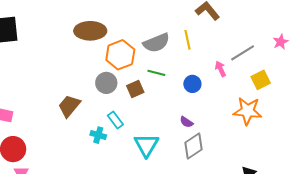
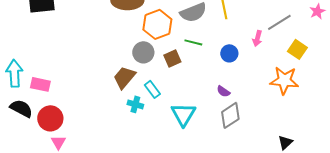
pink arrow: (221, 69) -> (257, 38), turned -140
yellow square: (261, 80) -> (297, 49), turned -30
brown trapezoid: (69, 106) -> (124, 77), moved

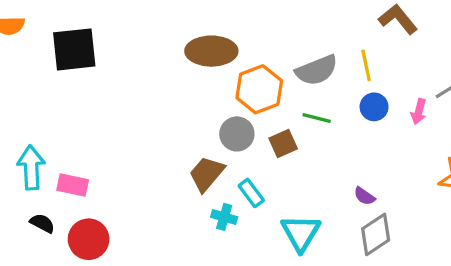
blue circle: (229, 53) -> (374, 107), moved
black semicircle: (21, 108) -> (42, 223), size x0.7

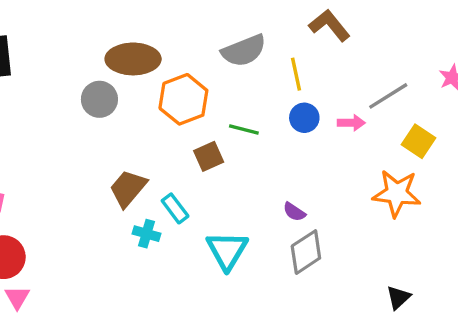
gray semicircle: (317, 70) -> (244, 51), moved
pink arrow: (419, 112) -> (351, 123), turned -105
gray circle: (237, 134) -> (99, 99), moved

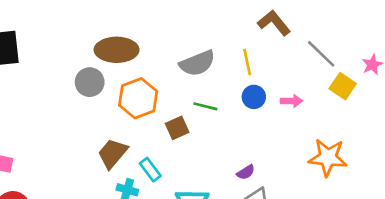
gray semicircle: (244, 51) -> (197, 63), moved
gray line: (388, 96) -> (321, 54), moved, turned 76
orange hexagon: (183, 99) -> (138, 98), moved
yellow square: (418, 141) -> (343, 86), moved
purple semicircle: (294, 212) -> (246, 172), turned -66

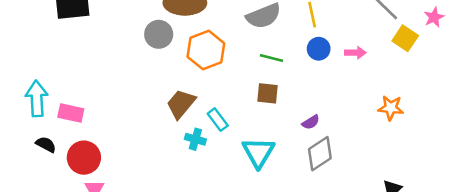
brown square: (177, 128) -> (267, 93), moved, turned 30
orange star: (328, 157) -> (391, 108), size x0.7

